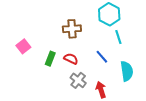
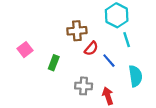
red semicircle: (71, 59) -> (91, 48), moved, turned 104
gray cross: (78, 80) -> (84, 86), turned -35

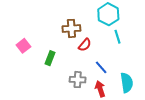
blue line: (109, 61) -> (101, 67), moved
cyan semicircle: (135, 76) -> (127, 83), moved

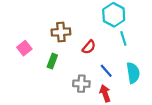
brown cross: (71, 28) -> (61, 32), moved
cyan semicircle: (127, 83) -> (133, 73), moved

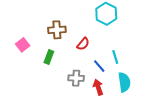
cyan line: (123, 38) -> (115, 57), moved
cyan semicircle: (133, 73) -> (124, 82), moved

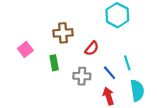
green rectangle: (49, 57) -> (54, 63), turned -32
gray cross: (76, 78) -> (82, 76), moved

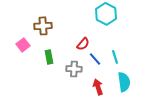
brown cross: (63, 33) -> (43, 26), moved
blue line: (110, 73) -> (95, 59), moved

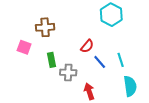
pink square: (23, 45) -> (24, 47), turned -32
gray cross: (74, 69) -> (68, 72), moved
red arrow: (98, 87) -> (89, 91), moved

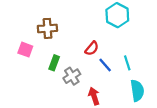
green rectangle: (51, 60) -> (54, 63), turned 32
gray cross: (68, 72) -> (72, 76), turned -35

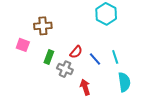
red semicircle: (92, 48) -> (76, 52), moved
gray cross: (72, 76) -> (65, 69), turned -35

